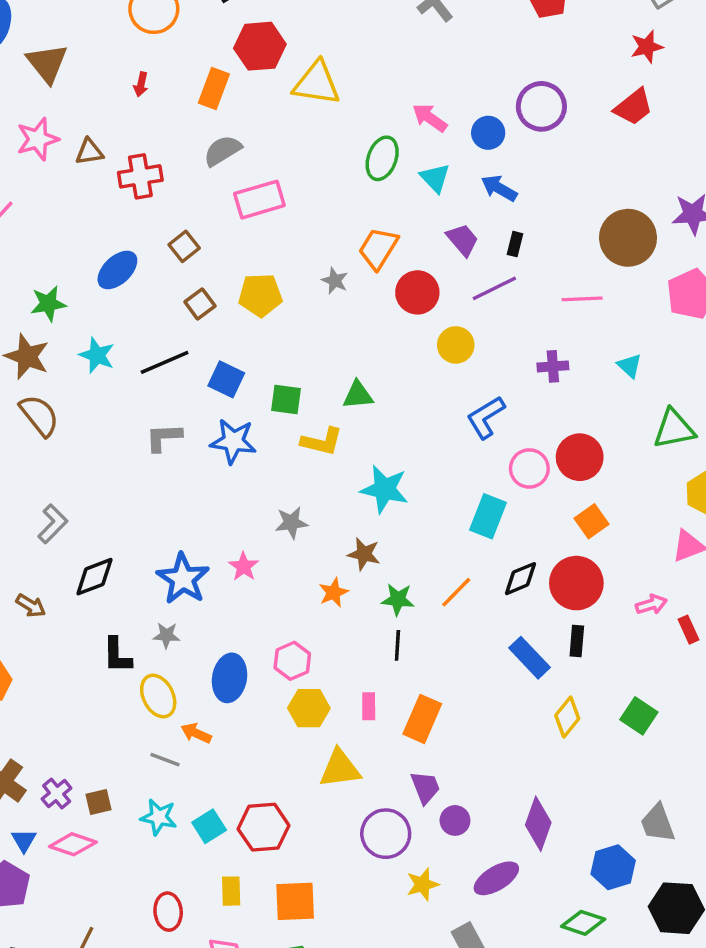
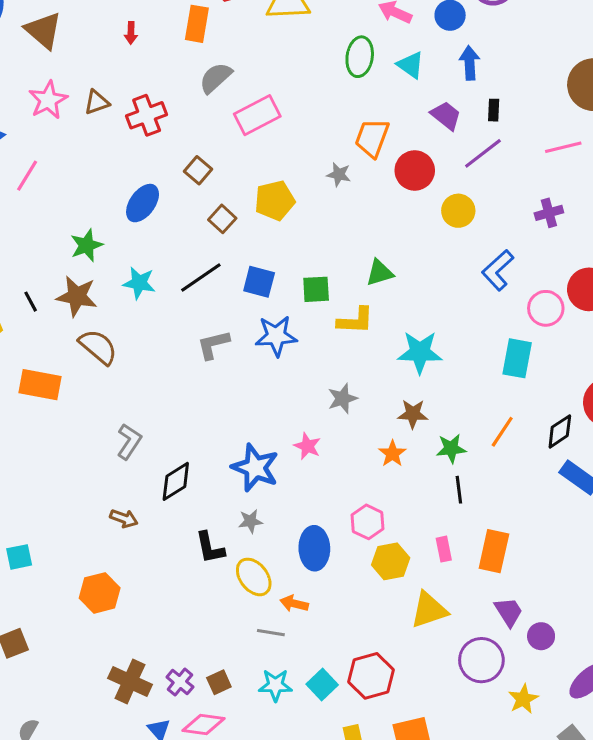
blue arrow: (499, 188) -> (469, 63), turned 68
black diamond: (520, 579) -> (560, 431), moved

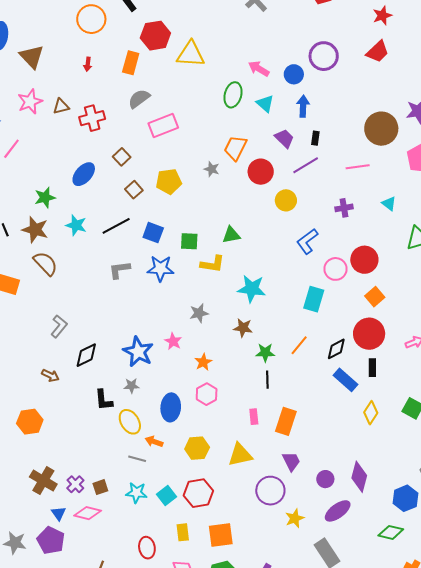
orange star: (392, 454) -> (203, 362), moved
yellow hexagon: (391, 561) -> (197, 448), moved
purple circle: (541, 636) -> (325, 479), moved

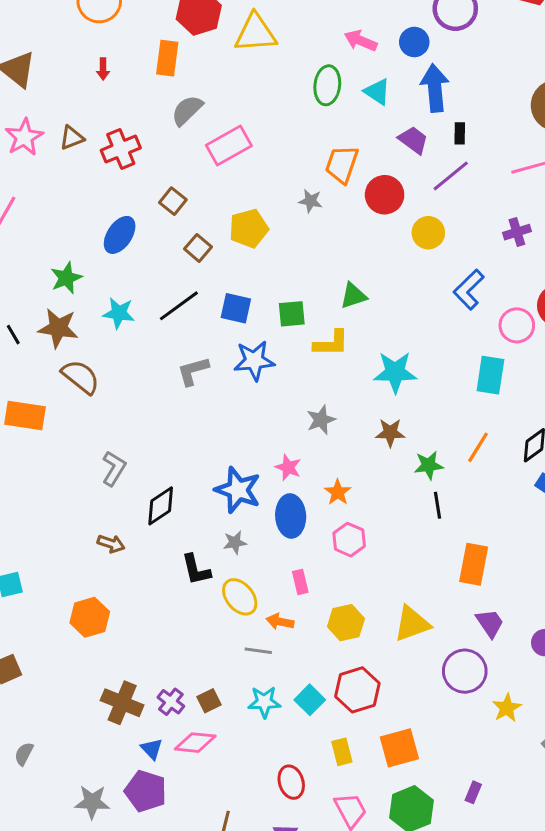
blue arrow: (303, 106) -> (435, 88), size x1.4
blue ellipse: (171, 407) -> (291, 516), moved
pink rectangle: (254, 417) -> (300, 582), moved

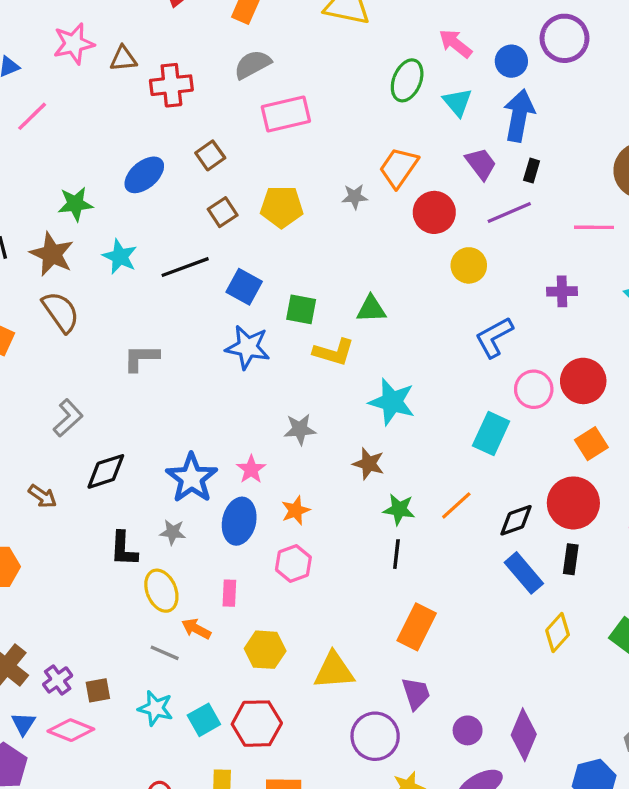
gray star: (310, 201) -> (355, 197), turned -30
gray L-shape: (193, 371) -> (141, 358), moved

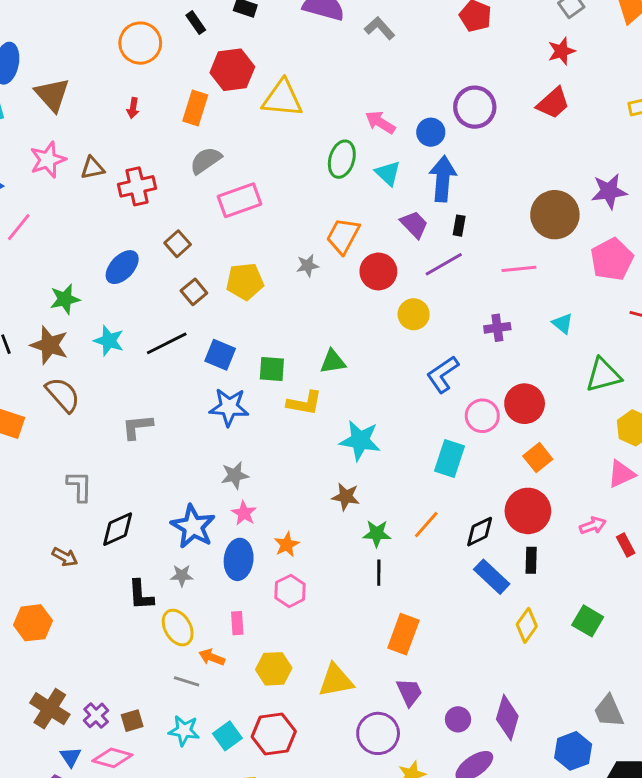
gray L-shape: (68, 418) -> (79, 486), turned -40
gray star: (300, 429) -> (235, 475), moved

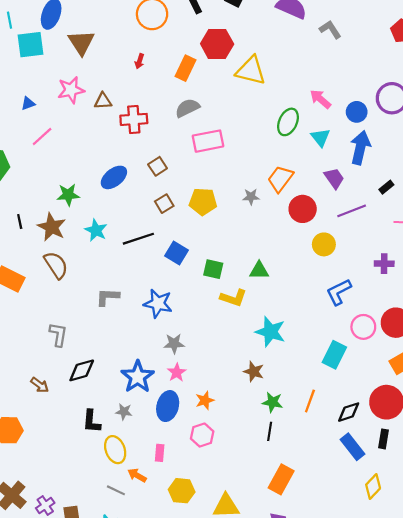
black rectangle: (459, 226) -> (386, 187), moved, turned 32
blue star: (229, 407) -> (158, 303), moved
orange line: (426, 525) -> (310, 401), turned -30

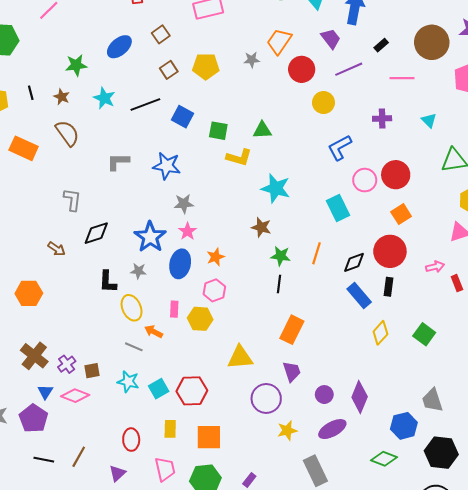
brown star: (52, 227) -> (62, 97), size x0.6
cyan rectangle: (334, 355) -> (338, 208), turned -50
yellow hexagon: (182, 491) -> (200, 319), moved

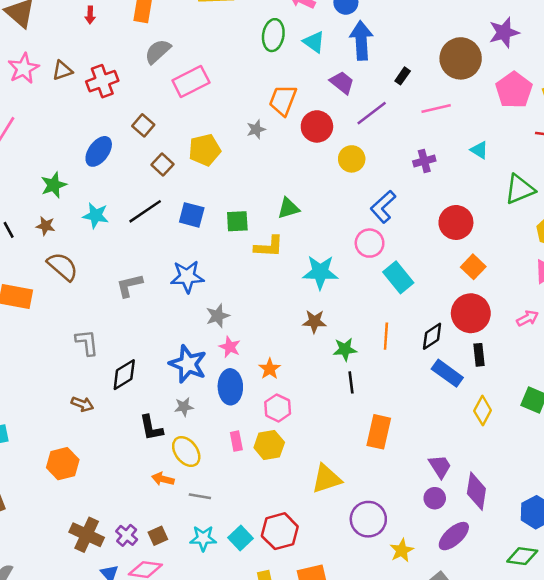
pink circle: (365, 180) -> (370, 243), moved
orange arrow: (154, 332) -> (163, 479), moved
purple trapezoid: (292, 371) -> (440, 466), moved

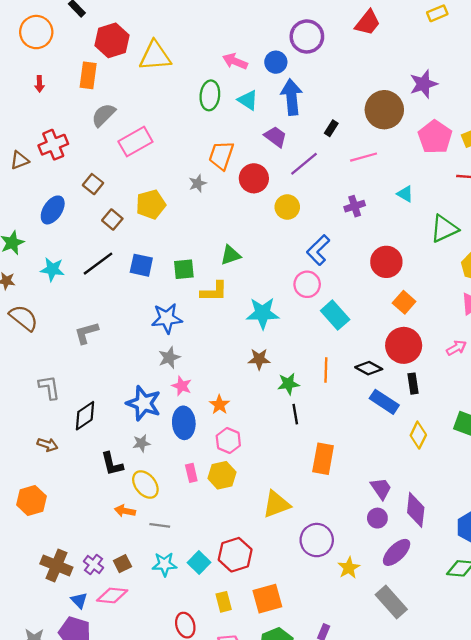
brown triangle: (62, 70) -> (20, 160), moved
blue star: (187, 277) -> (167, 318), moved
black diamond: (432, 336) -> (369, 368), turned 65

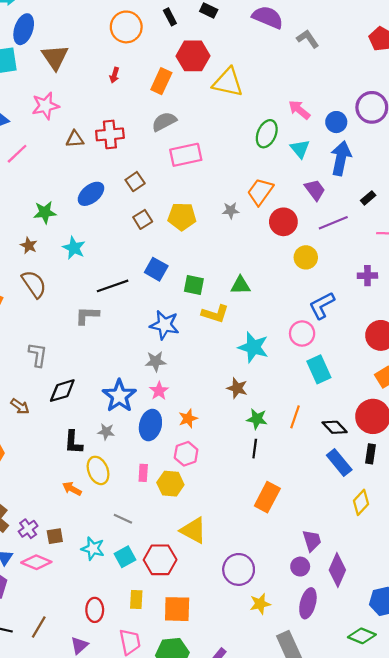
black line: (98, 264) -> (113, 286), moved
yellow triangle: (276, 504) -> (193, 530), moved, turned 32
gray line: (160, 525) -> (123, 519), moved
purple ellipse: (397, 552) -> (308, 603), turned -48

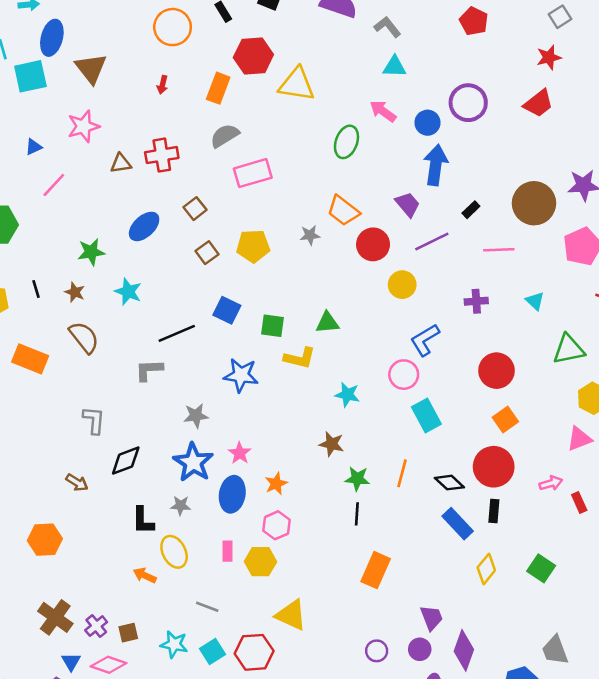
cyan triangle: (300, 149) -> (394, 67), moved, turned -45
orange trapezoid: (260, 192) -> (343, 211), turned -84
cyan star: (253, 347) -> (347, 395), size x0.7
gray star: (156, 361) -> (196, 416), moved
purple circle: (239, 569) -> (377, 651), moved, size x0.6

